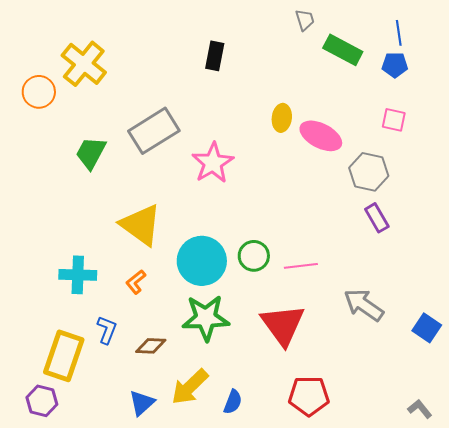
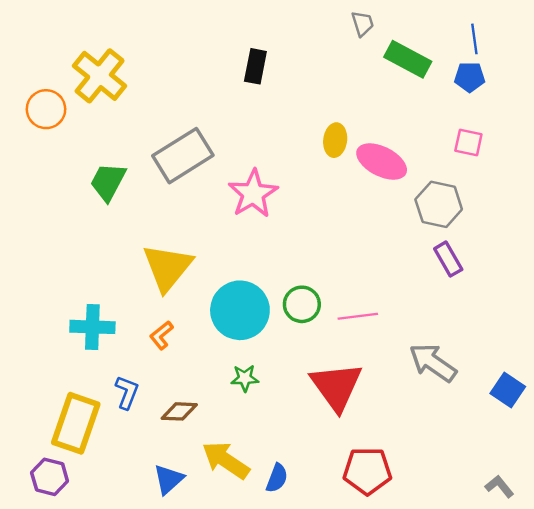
yellow triangle: (141, 225) -> (167, 267), turned 33
green star: (206, 318) -> (245, 378), size x0.5
yellow arrow: (190, 387) -> (226, 460), turned 78

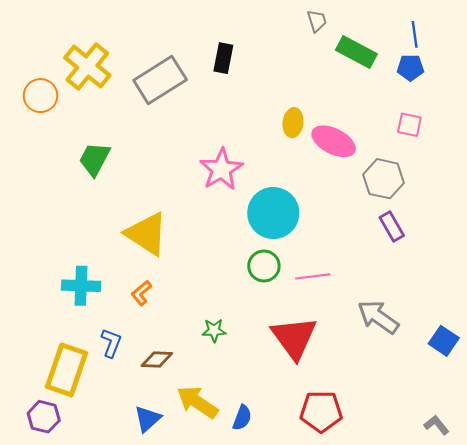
gray rectangle: (183, 156) -> (160, 80), moved
yellow triangle: (167, 267) -> (147, 234), turned -36
cyan circle: (240, 310) -> (273, 213), moved

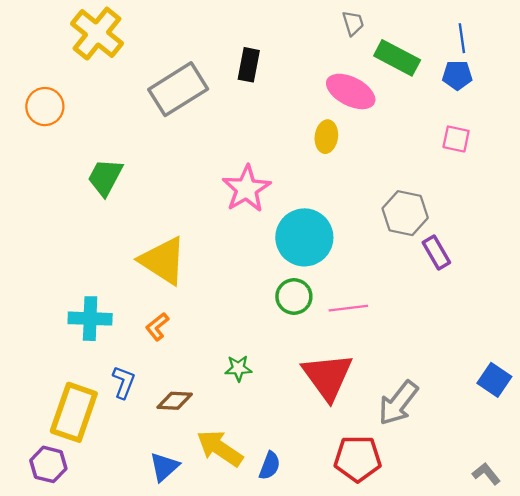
yellow cross: (87, 66) -> (97, 34), moved
pink ellipse: (334, 141) -> (351, 91), moved
gray hexagon: (383, 179) -> (405, 213), moved
gray arrow: (378, 317) -> (398, 403), moved, turned -87

